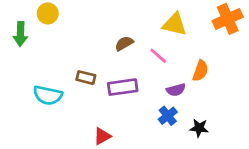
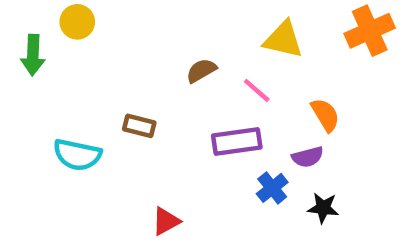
orange semicircle: (200, 71) -> (325, 115), turned -50
purple rectangle: (123, 87) -> (237, 141), moved
purple semicircle: (176, 90) -> (308, 157), moved

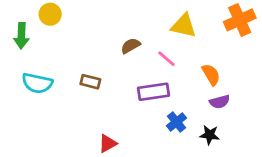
cyan semicircle: (77, 155) -> (37, 83), moved
purple semicircle: (308, 157) -> (220, 102), moved

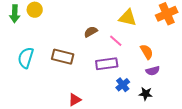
green arrow: (21, 36) -> (15, 14), moved
brown rectangle: (90, 82) -> (63, 57), size x1.5
cyan semicircle: (37, 83) -> (26, 58), turned 95

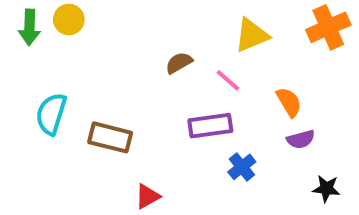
yellow triangle: (128, 18) -> (252, 35), turned -36
brown rectangle: (63, 57) -> (110, 137), moved
black star: (146, 94) -> (326, 189), moved

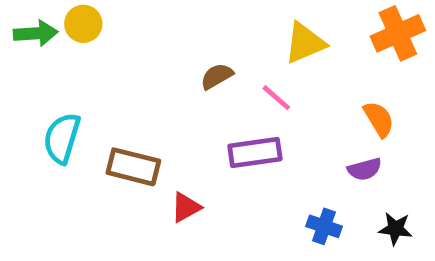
green arrow: (29, 27) -> (36, 33), turned -96
orange semicircle: (289, 102) -> (379, 119), moved
blue cross: (242, 167) -> (324, 226), moved, turned -32
red triangle: (147, 196) -> (186, 207), moved

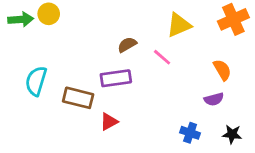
purple rectangle: (255, 152) -> (116, 78), moved

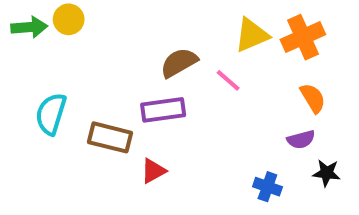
orange cross: (233, 19) -> (303, 37), moved
brown semicircle: (127, 45) -> (179, 63), size x1.4
black star: (232, 134) -> (327, 173), moved

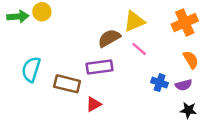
yellow triangle: (252, 35) -> (134, 21), moved
black star: (327, 173) -> (188, 110), moved
blue cross: (267, 187) -> (160, 83), moved

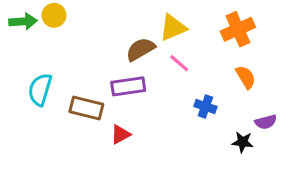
purple semicircle: (184, 85) -> (266, 122), moved

